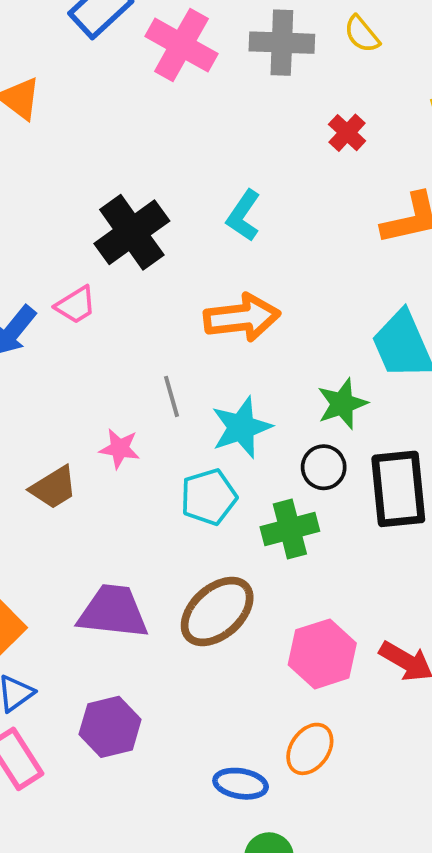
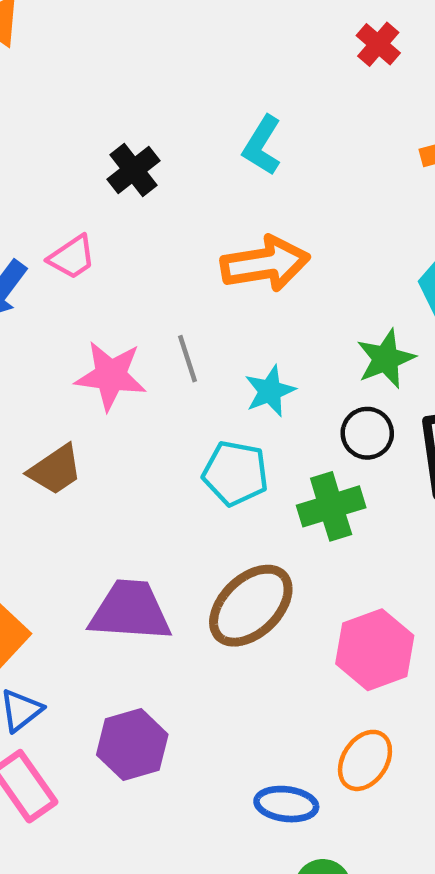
black cross: (132, 232) -> (134, 170), size x0.6
cyan star: (241, 427) -> (270, 391), size x0.7
pink star: (120, 449) -> (111, 376), moved, size x1.5
cyan pentagon: (209, 497) -> (235, 473), turned 30

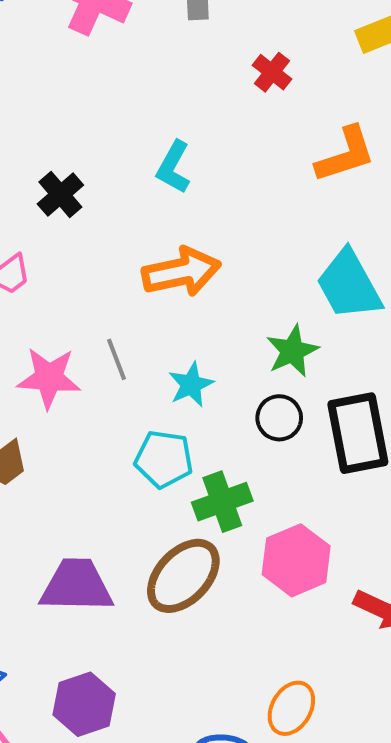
green cross: (331, 506) -> (222, 502), moved
pink hexagon: (375, 650) -> (296, 560), moved

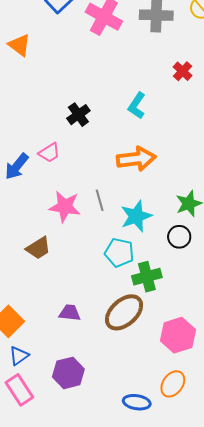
red cross: (272, 72) -> (183, 71), moved
cyan star: (191, 385) -> (136, 216), size x1.4
pink hexagon: (296, 560) -> (178, 335), moved
purple trapezoid: (77, 586) -> (70, 313), size x0.6

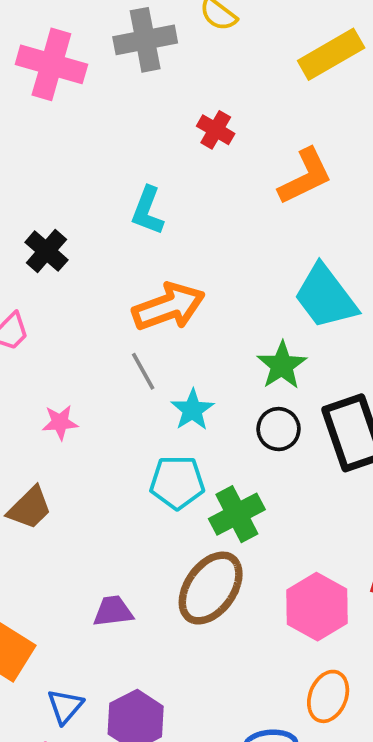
gray line: (100, 200) -> (143, 371), moved
pink star: (65, 207) -> (60, 422), size x0.6
cyan star: (136, 216) -> (192, 410), size x0.7
blue triangle: (19, 356) -> (65, 706), moved

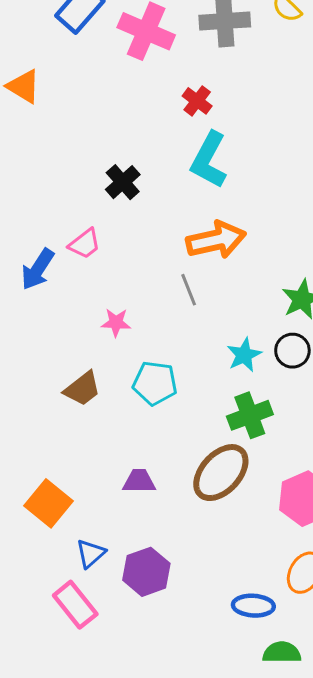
red cross: (216, 130) -> (197, 101), moved
cyan L-shape: (148, 211) -> (209, 160), size x1.4
cyan star: (192, 410) -> (244, 355), moved
cyan pentagon: (177, 482) -> (155, 383), moved

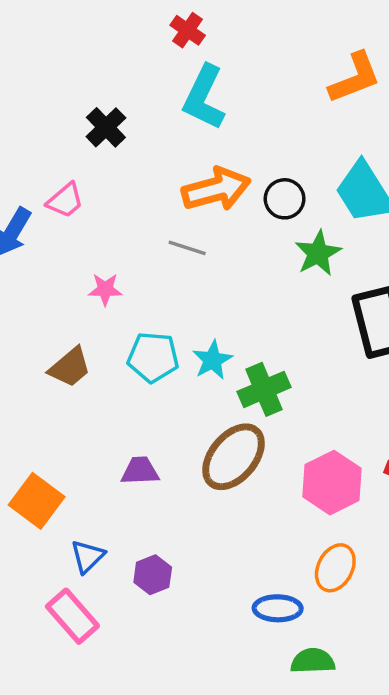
gray line: (189, 290) -> (187, 248), turned -48
black circle: (292, 351) -> (285, 199), moved
cyan star: (244, 355) -> (212, 360), moved
purple hexagon: (146, 572) -> (153, 575), size x0.7

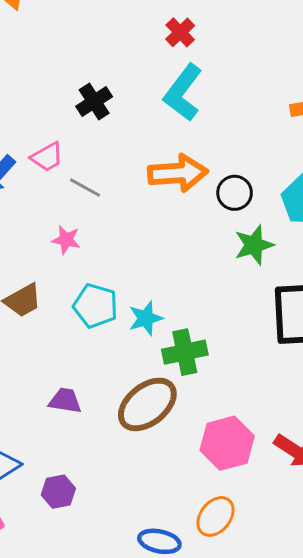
gray line: (187, 248) -> (85, 188), moved

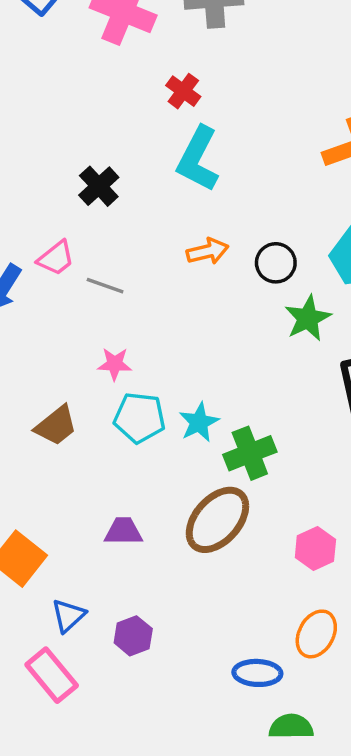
orange arrow: (178, 173) -> (208, 251), size x0.6
pink star: (66, 240) -> (115, 364), moved
pink hexagon: (227, 443) -> (315, 548), size x0.7

